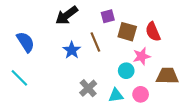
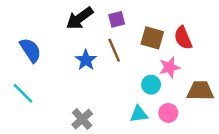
purple square: (108, 16) -> (117, 19), moved
gray cross: (88, 88) -> (82, 119), moved

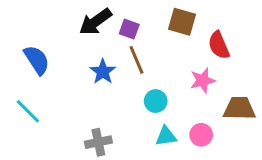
purple square: (117, 19) -> (129, 29), moved, turned 35
brown square: (152, 38) -> (182, 22), moved
cyan circle: (151, 85) -> (156, 101), moved
gray cross: (82, 119) -> (98, 142), turned 30

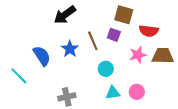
purple square: (129, 29) -> (114, 35), moved
red semicircle: (219, 45) -> (149, 31), turned -60
blue semicircle: (37, 60) -> (42, 56), moved
brown trapezoid: (239, 108) -> (163, 56), moved

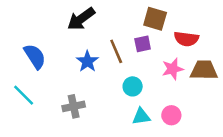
purple square: (114, 35) -> (143, 44), turned -32
blue semicircle: (42, 56) -> (35, 56), moved
gray cross: (67, 97) -> (74, 106), moved

